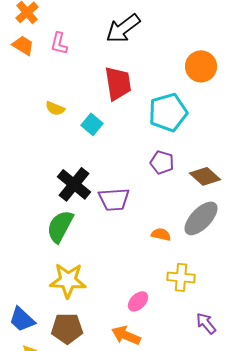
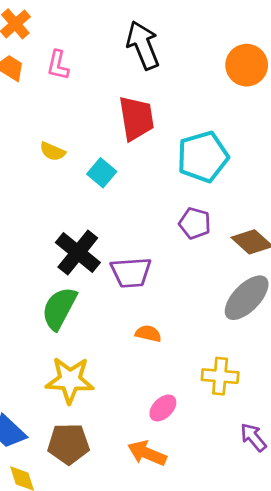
black arrow: (123, 28) -> (143, 45), turned 105
orange circle: (201, 66) -> (247, 65), moved
orange semicircle: (161, 234) -> (148, 334), moved

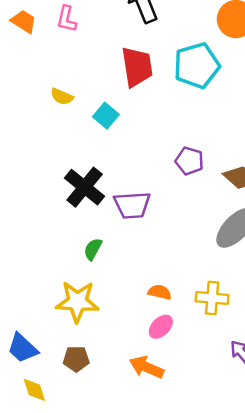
cyan pentagon: (203, 157) -> (197, 66), moved
green semicircle: (59, 308) -> (93, 249), moved, size x0.6
orange semicircle: (148, 334) -> (160, 292), moved
brown pentagon: (69, 444) -> (76, 359), size x0.7

